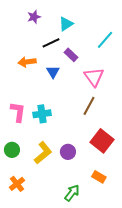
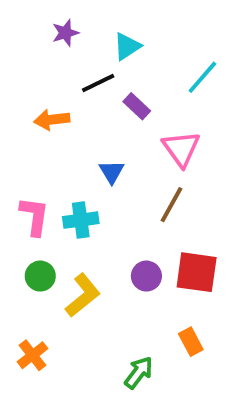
blue triangle: (53, 72) -> (112, 172), moved
red square: (102, 141) -> (197, 272), turned -30
green circle: (12, 150) -> (40, 276), moved
purple circle: (68, 152) -> (146, 276), moved
orange rectangle: (99, 177) -> (191, 342), turned 32

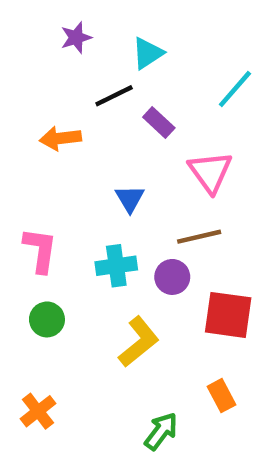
brown line: (172, 205) -> (199, 237), turned 48
cyan cross: (81, 220) -> (116, 266), moved
purple circle: (146, 276) -> (172, 277), moved
yellow L-shape: (83, 295) -> (139, 342), moved

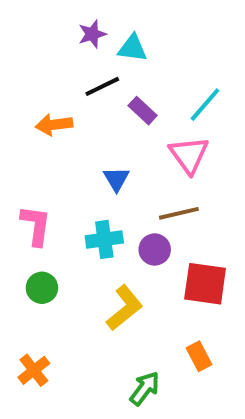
purple star: (76, 38) -> (92, 34), moved
cyan triangle: (148, 53) -> (133, 48), turned 40
cyan line: (235, 89) -> (205, 105), moved

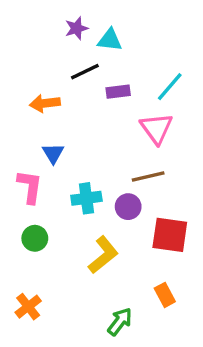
purple rectangle: (143, 111) -> (118, 92), turned -50
blue triangle: (116, 179) -> (53, 153), moved

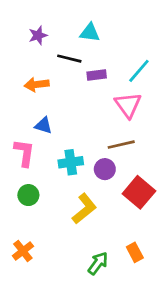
purple star: (76, 28) -> (38, 35), moved
black line: (85, 72) -> (69, 59), turned 40
blue triangle: (53, 153) -> (43, 125), turned -42
red square: (170, 235) -> (139, 192), turned 32
orange rectangle: (165, 295) -> (135, 252), moved

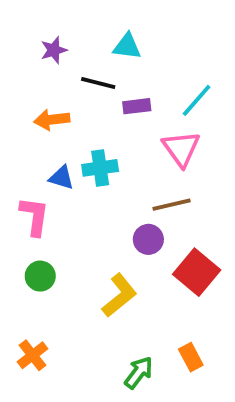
cyan cross: (71, 162) -> (100, 168), moved

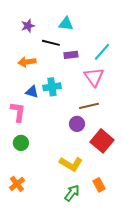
yellow L-shape: (119, 295) -> (71, 164), moved, turned 70

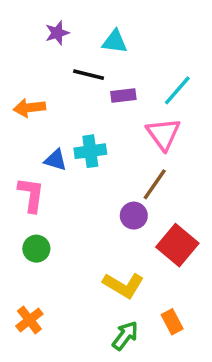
purple star: (28, 26) -> (57, 33), moved
orange arrow: (27, 62) -> (29, 108), moved
brown line: (89, 106) -> (155, 184), turned -42

